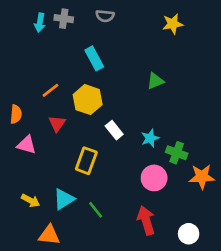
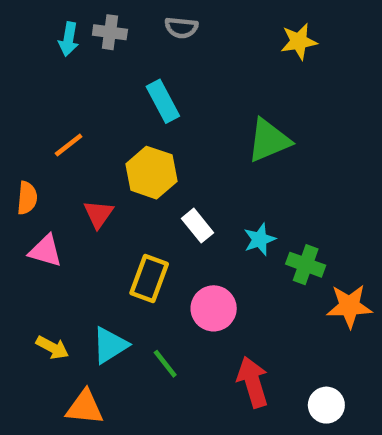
green triangle: (155, 81) -> (269, 140), size x1.5
orange line: (50, 90) -> (69, 145), moved
pink circle: (154, 178) -> (214, 308), moved

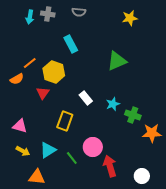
yellow hexagon: (151, 173) -> (54, 72), moved
orange semicircle: (27, 198) -> (17, 79), moved, turned 56
pink triangle: (46, 251) -> (20, 126), moved
pink circle: (214, 308) -> (93, 147), moved

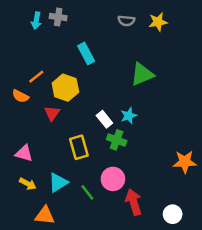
gray semicircle: (79, 12) -> (126, 21), moved
orange semicircle: (17, 79) -> (20, 96), turned 56
cyan star: (113, 104) -> (129, 116), moved
green cross: (133, 115) -> (117, 140), moved
yellow rectangle: (65, 121) -> (79, 147), turned -36

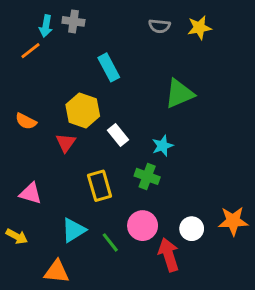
orange line: (36, 77) -> (30, 51), moved
white rectangle: (104, 119) -> (118, 135), moved
orange star: (185, 162) -> (233, 221), moved
yellow arrow: (28, 184) -> (17, 236), moved
white circle: (173, 214) -> (192, 229), moved

